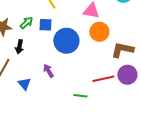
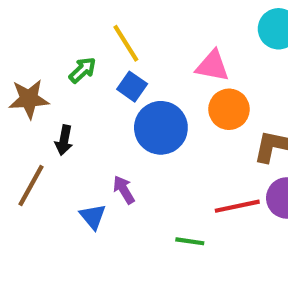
green arrow: (26, 23) -> (83, 70), moved
blue square: (45, 25) -> (132, 87), moved, turned 32
blue triangle: (24, 84) -> (93, 217), moved

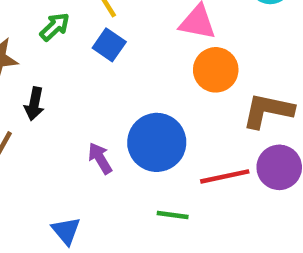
blue circle: (161, 128) -> (157, 142), moved
blue triangle: (93, 217) -> (66, 231), moved

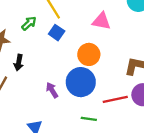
orange circle: (216, 70) -> (89, 54), moved

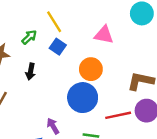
black arrow: (19, 63) -> (30, 72), moved
purple arrow: (52, 90) -> (53, 126), moved

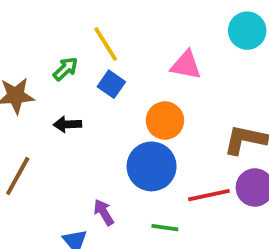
black arrow: (30, 72) -> (67, 124), turned 77

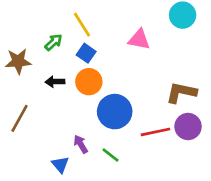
orange circle: (165, 121) -> (89, 82), moved
green line: (165, 228) -> (111, 155), moved, turned 30

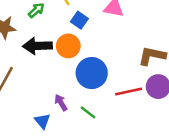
blue square: (86, 53) -> (79, 20), moved
black arrow: (55, 82) -> (37, 46), size x1.6

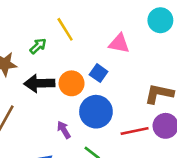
blue square: (79, 20) -> (99, 73), moved
purple arrow: (61, 103) -> (64, 130), moved

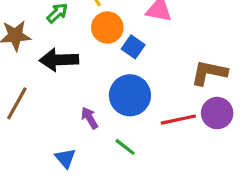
orange circle: (72, 83) -> (107, 28), moved

